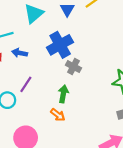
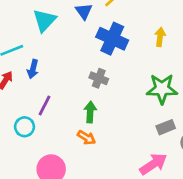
blue cross: (60, 45) -> (112, 39), moved, turned -30
blue arrow: (20, 53) -> (33, 69), turned -80

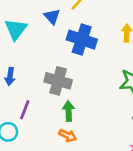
gray cross: (99, 78) -> (58, 81), moved, size x1.5

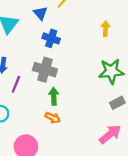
blue cross: (82, 40) -> (51, 38), moved, size x0.7
purple line: (25, 110) -> (16, 84), moved

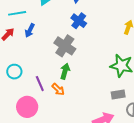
purple line: (16, 84) -> (40, 84), moved, turned -63

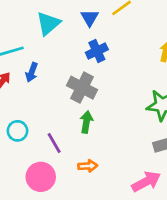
blue cross: (79, 21) -> (97, 51), turned 35
orange arrow: (58, 89) -> (88, 166), moved, turned -40

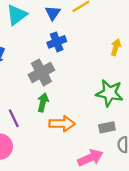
gray cross: (82, 88) -> (41, 72), turned 30
orange arrow: (88, 166) -> (62, 124), moved, size x1.5

